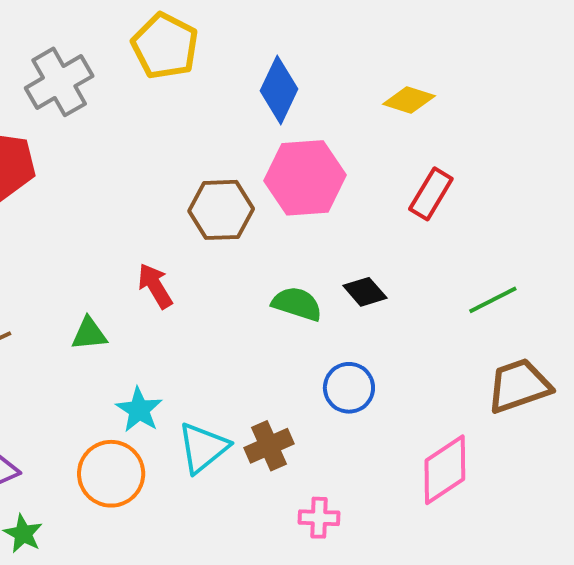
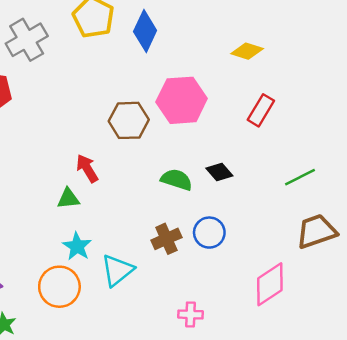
blue diamond: (279, 90) -> (145, 31), moved
green triangle: (89, 334) -> (68, 199), moved
brown cross: (269, 446) -> (166, 239), moved

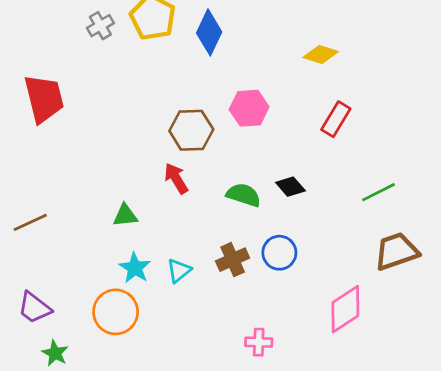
gray cross: (27, 40) -> (100, 26), moved, size x0.6
pink hexagon: (182, 100) -> (249, 108), size x0.7
red arrow: (87, 168) -> (176, 178), moved
cyan triangle: (117, 270) -> (179, 271), moved, size x0.7

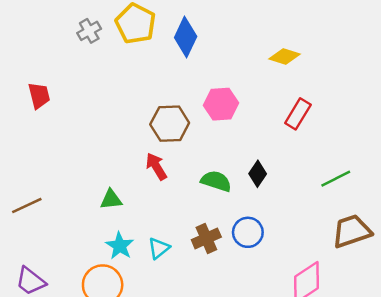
red trapezoid: (44, 99) -> (39, 96), size x0.6
black diamond: (290, 187) -> (258, 174), turned 75

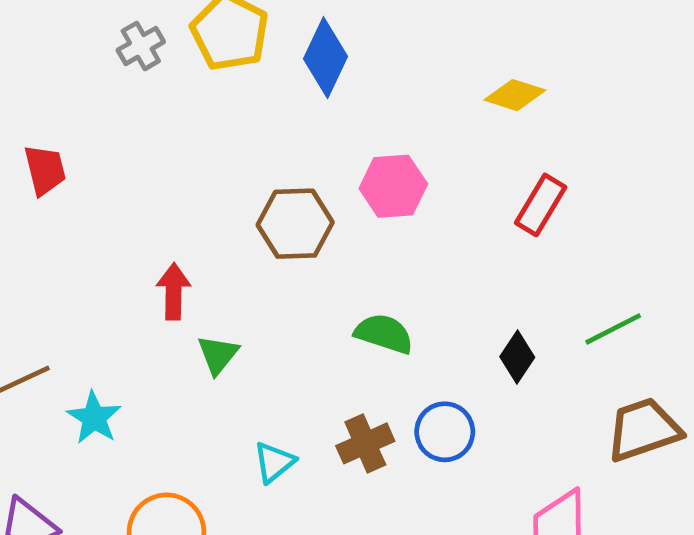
red arrow: (156, 166) -> (174, 291), moved, turned 32
black diamond: (258, 174) -> (517, 357), moved
green triangle: (111, 199) -> (218, 355), moved, turned -45
cyan star: (120, 246) -> (94, 418), moved

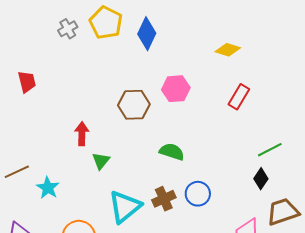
black diamond: (517, 357) -> (261, 179), moved
brown trapezoid: (644, 429) -> (283, 212), moved
cyan triangle: (274, 462) -> (125, 207), size x1.8

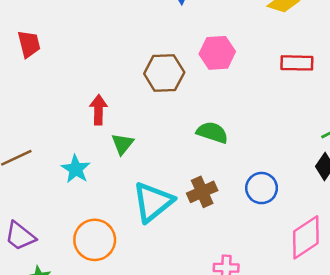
red rectangle: (239, 97) -> (297, 63), turned 60
cyan star: (48, 188) -> (76, 169), moved
blue circle: (198, 194) -> (262, 188), moved

